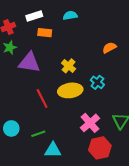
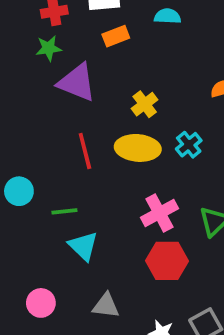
orange rectangle: (45, 33) -> (116, 36), turned -40
cyan triangle: (53, 150) -> (83, 246), turned 30

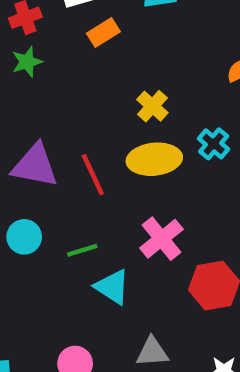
purple triangle: (77, 83) -> (35, 166), moved
pink cross: (159, 213) -> (162, 239), moved

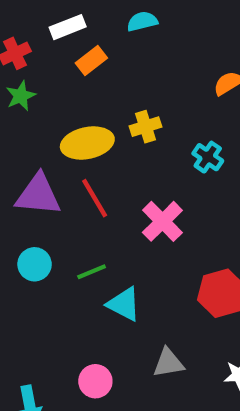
yellow cross: (152, 106) -> (145, 127), turned 36
yellow ellipse: (154, 159) -> (87, 143), moved
pink cross: (162, 239) -> (162, 221), moved

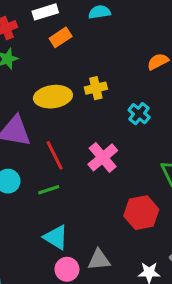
red line: (95, 198) -> (55, 155), moved
cyan triangle: (124, 304) -> (56, 237), moved
pink circle: (95, 381) -> (67, 269), moved

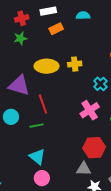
pink cross: (103, 157) -> (90, 110), moved
gray triangle: (99, 260) -> (84, 169), moved

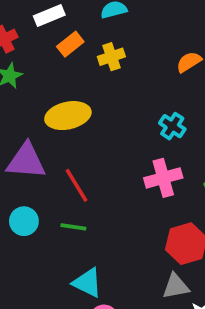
yellow cross: (75, 64) -> (111, 57), moved
pink cross: (90, 110) -> (163, 178), turned 30
green line: (36, 126) -> (73, 227), turned 32

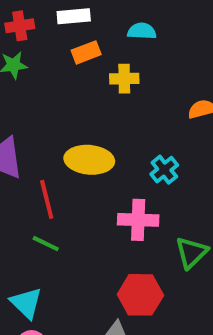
yellow ellipse: (68, 116) -> (89, 160), moved
green line: (73, 227) -> (46, 244), moved

